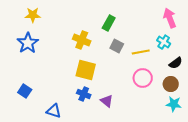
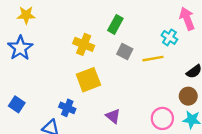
cyan cross: (164, 42) -> (169, 37), moved
yellow square: (86, 70) -> (88, 80), turned -35
pink circle: (143, 78) -> (162, 118), moved
blue cross: (84, 94) -> (67, 108), moved

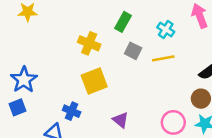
cyan cross: (169, 37) -> (166, 30), moved
blue star: (20, 48) -> (24, 80), moved
blue square: (17, 104) -> (18, 107), turned 35

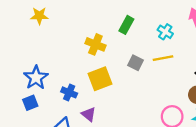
gray square: (133, 51) -> (136, 63), moved
blue cross: (72, 111) -> (69, 92), moved
purple triangle: (121, 120) -> (89, 114), moved

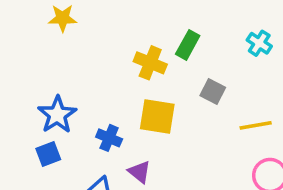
green rectangle: (126, 25) -> (188, 45), moved
yellow line: (163, 58) -> (256, 125), moved
yellow square: (100, 79) -> (157, 116), turned 30

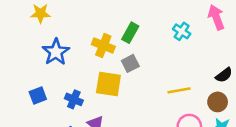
gray square: (213, 91) -> (130, 63), moved, turned 36
blue star: (57, 115) -> (56, 52), moved
blue square: (48, 154) -> (38, 96), moved

